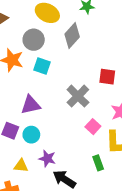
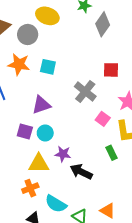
gray diamond: (72, 35) -> (103, 24), moved
gray circle: (34, 40) -> (28, 34), moved
yellow triangle: (21, 166) -> (39, 164), size x1.5

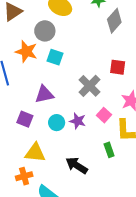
gray circle: (28, 34) -> (45, 31), moved
cyan circle: (45, 133) -> (57, 123), moved
purple star: (63, 154) -> (78, 121), moved

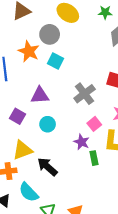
purple star: (78, 121) -> (82, 142), moved
yellow triangle: (35, 153) -> (23, 150), turned -35
black arrow: (77, 165) -> (47, 167), moved

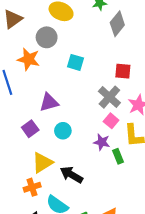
cyan square: (56, 61) -> (76, 62), moved
gray cross: (85, 94) -> (109, 97), moved
purple square: (17, 116) -> (30, 129), turned 35

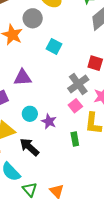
cyan circle: (63, 131) -> (30, 114), moved
purple star: (102, 142) -> (49, 121), moved

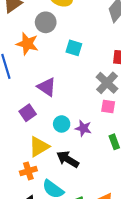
purple triangle: (23, 77) -> (47, 87), turned 48
pink square: (75, 106) -> (108, 107), turned -32

